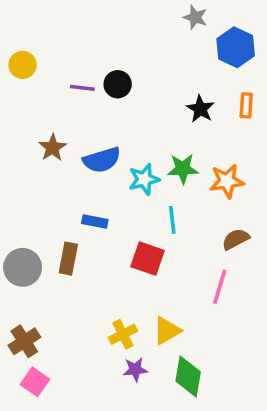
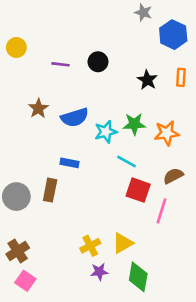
black circle: (118, 84) -> (98, 62), moved
cyan line: (172, 220) -> (127, 162), turned -54
red square: (148, 259) -> (138, 190), moved

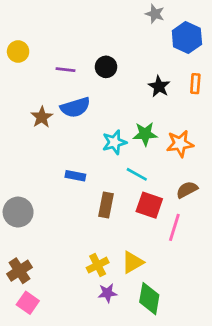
blue semicircle: (75, 117) -> (75, 107), moved
brown rectangle: (50, 190) -> (106, 205), moved

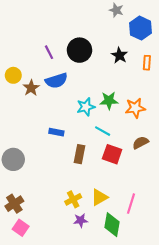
yellow circle: (18, 52) -> (13, 75), moved
black circle: (106, 67) -> (80, 50), size x1.5
purple line: (66, 70) -> (49, 52), turned 56
black star: (159, 86) -> (119, 55), moved
pink line: (174, 227) -> (131, 204), moved

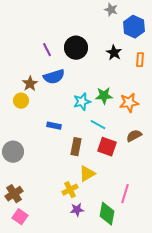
yellow circle: (13, 75) -> (21, 101), moved
yellow triangle: (99, 197) -> (87, 174), moved

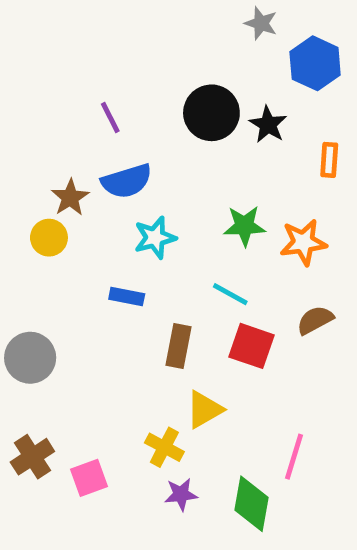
black circle: (76, 48) -> (211, 113), moved
orange rectangle: (140, 60) -> (329, 160), moved
cyan star: (82, 102) -> (155, 238), moved
yellow cross: (70, 190) -> (164, 447), turned -35
pink square: (20, 217) -> (89, 478), moved, turned 35

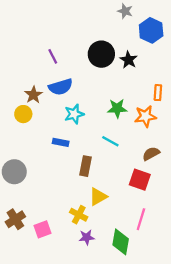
orange rectangle: (329, 160) -> (158, 93), moved
red square: (252, 346) -> (140, 180), moved

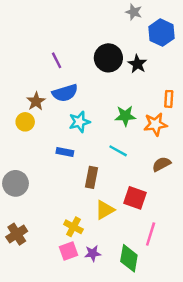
red square: (140, 180) -> (135, 198), moved
yellow cross: (79, 215) -> (73, 227), moved
pink square: (43, 229) -> (69, 251), moved

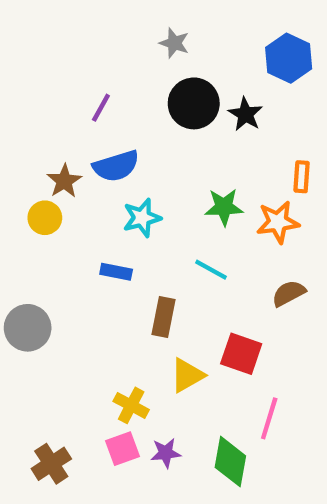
gray star: (134, 12) -> (174, 43), moved
purple line: (57, 60) -> (101, 108), turned 56
brown cross: (17, 234) -> (51, 464), moved

